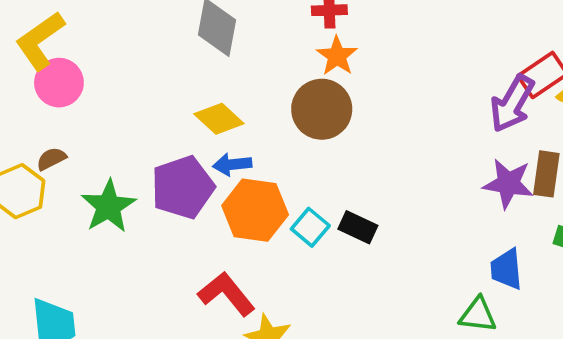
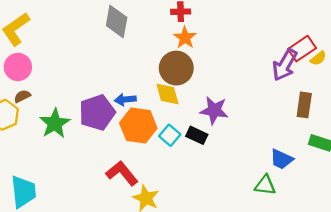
pink circle: (59, 83) -> (18, 67), moved
yellow diamond: (219, 119) -> (168, 94), moved, turned 32
purple star: (508, 183) -> (214, 110), moved
blue trapezoid: (506, 269) -> (281, 159), turned -60

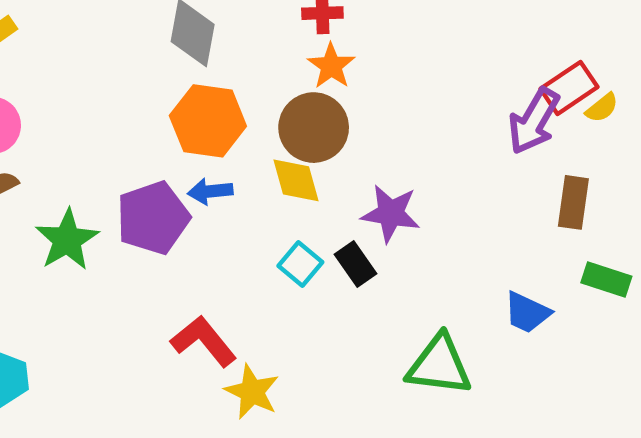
orange hexagon: (138, 126) -> (208, 121), moved
black rectangle: (197, 135) -> (355, 264), turned 30
green triangle: (265, 185) -> (439, 365), moved, size x1.5

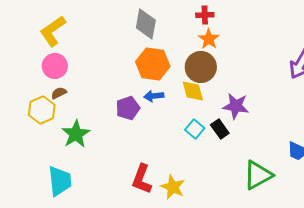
purple pentagon: (153, 218) -> (128, 108), size x0.7
green star: (67, 240) -> (76, 134), moved
red L-shape: (204, 341) -> (142, 179), moved, turned -120
green triangle: (439, 365) -> (258, 175), turned -36

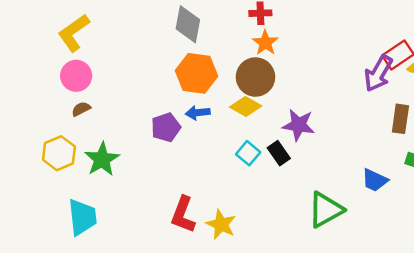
yellow diamond: (193, 91) -> (246, 107), turned -45
yellow hexagon: (42, 110) -> (59, 153), moved

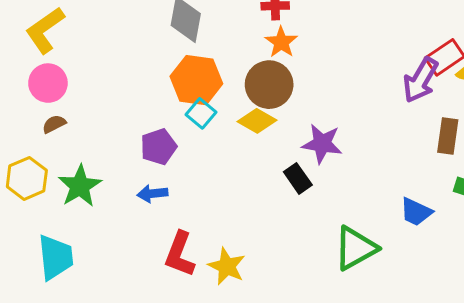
blue arrow: (198, 113) -> (152, 194), moved
cyan square: (248, 153) -> (201, 113), moved

